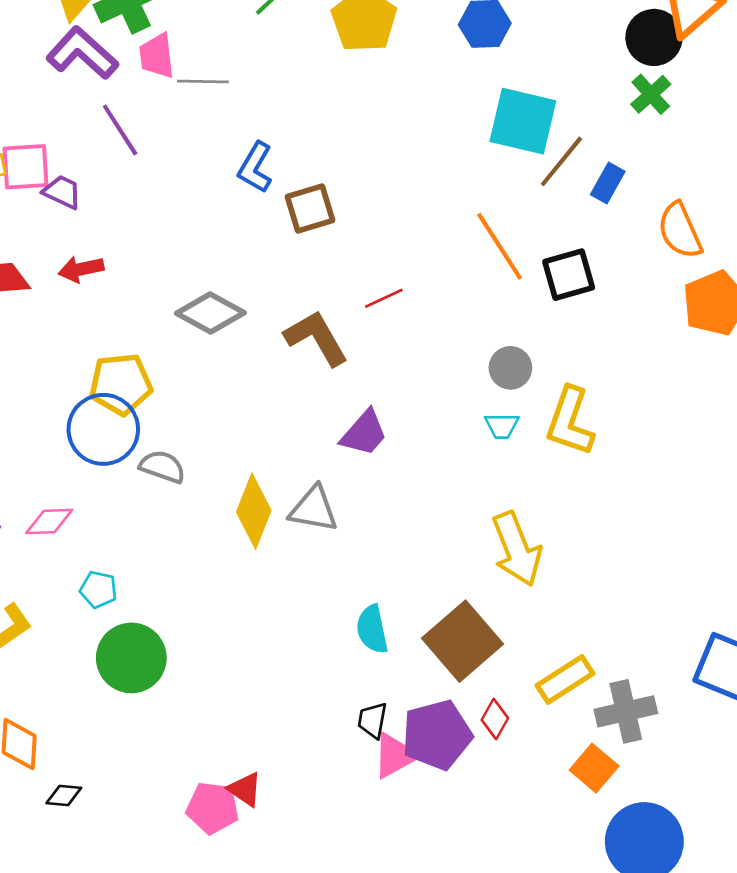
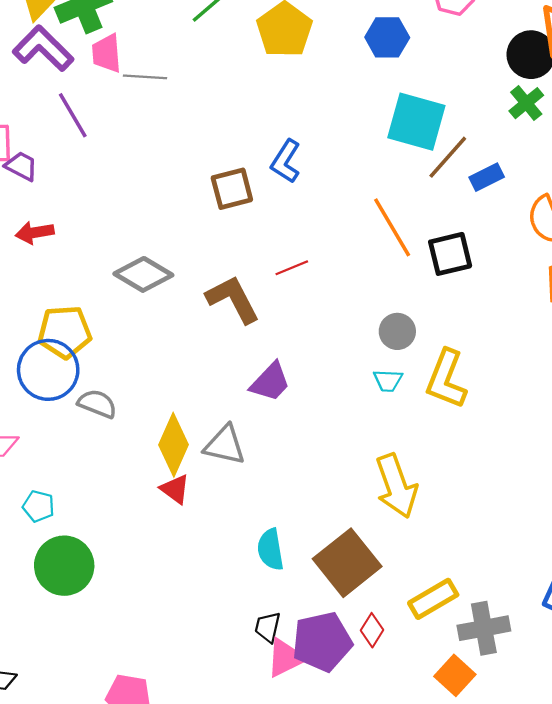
blue L-shape: (255, 167) -> (286, 161), moved
blue rectangle: (608, 183) -> (487, 177), turned 32
red triangle: (245, 789) -> (175, 489), moved

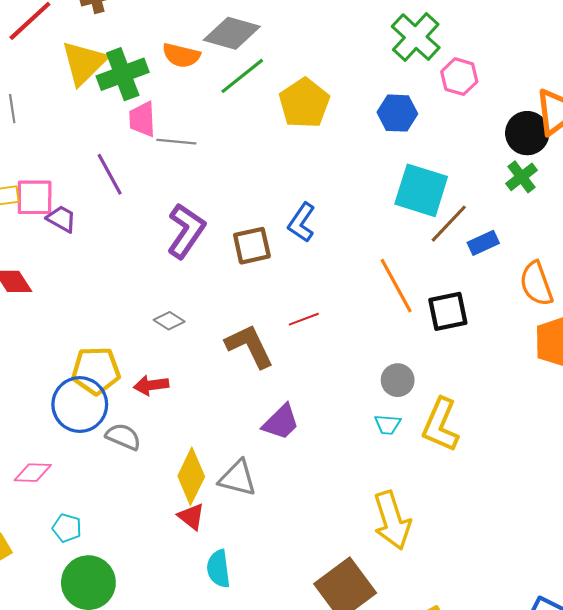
purple L-shape: (43, 48) -> (186, 231), moved, turned 78
red arrow: (35, 233) -> (151, 385), moved
gray diamond: (143, 274) -> (169, 321), size x0.6
cyan semicircle: (270, 549) -> (218, 569), moved

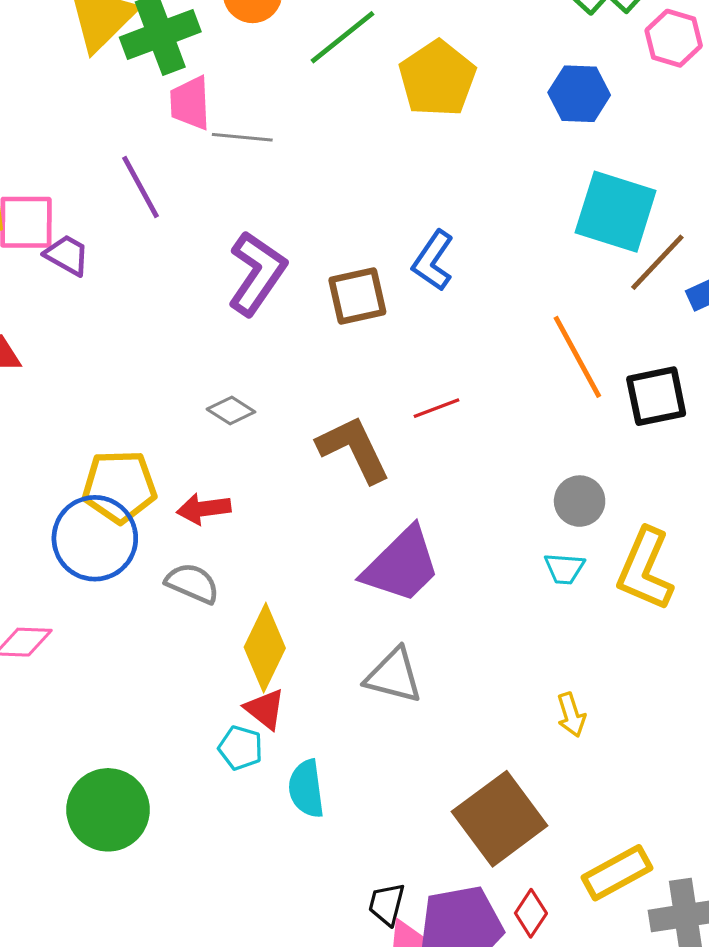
purple trapezoid: (281, 422) -> (402, 565), size x1.4
gray semicircle: (123, 437) -> (192, 583), moved
gray triangle: (238, 478) -> (394, 676), moved
yellow arrow: (392, 520) -> (571, 715), size x0.5
cyan pentagon: (67, 528) -> (240, 748), moved

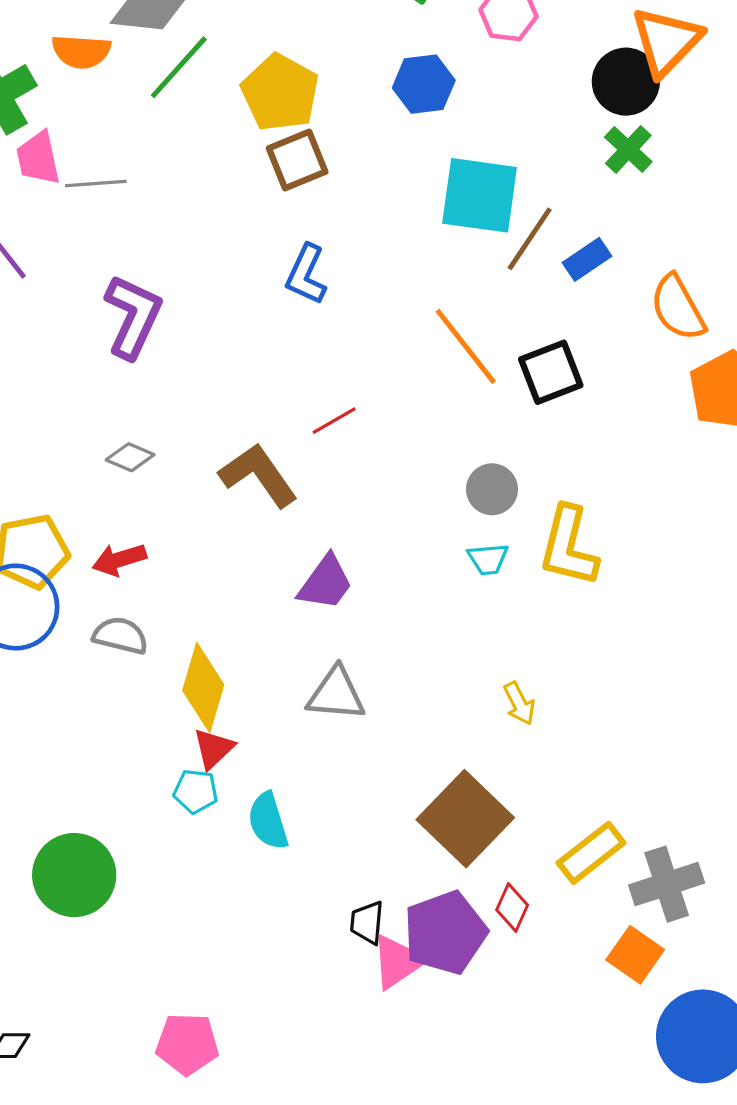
brown square: (357, 296) -> (297, 160), moved
purple trapezoid: (402, 565) -> (326, 583), size x0.7
red triangle: (265, 709) -> (214, 749), turned 48

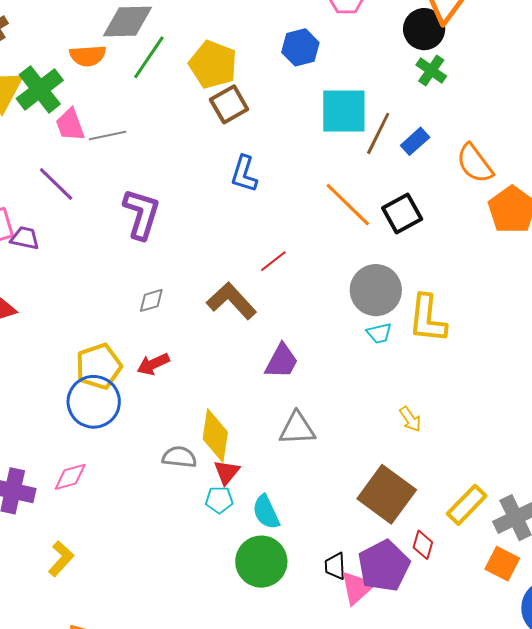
gray diamond: (130, 457) -> (151, 300), turned -32
gray circle: (492, 489) -> (376, 290), size x1.6
gray semicircle: (120, 636) -> (179, 457), moved
green circle: (74, 875) -> (261, 562), moved

